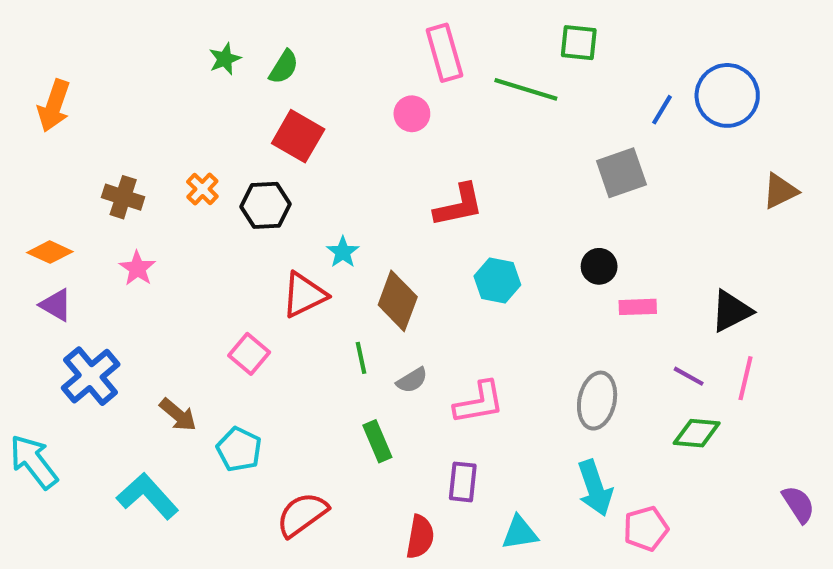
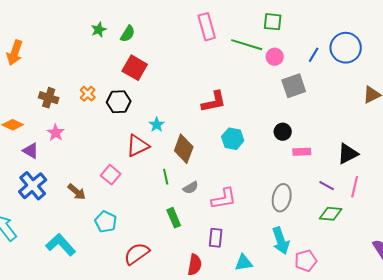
pink circle: (412, 114) -> (275, 57), moved
purple triangle: (56, 305) -> (31, 151), moved
brown arrow: (178, 415) -> (77, 192), moved

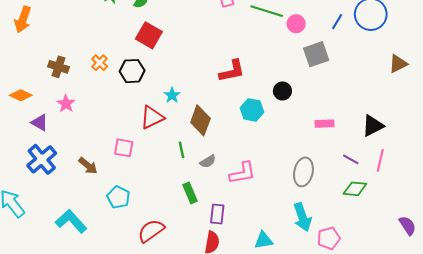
black circle: (283, 132) -> (282, 91), moved
pink square: (111, 175) -> (124, 148), turned -30
purple rectangle: (216, 238) -> (217, 214), moved

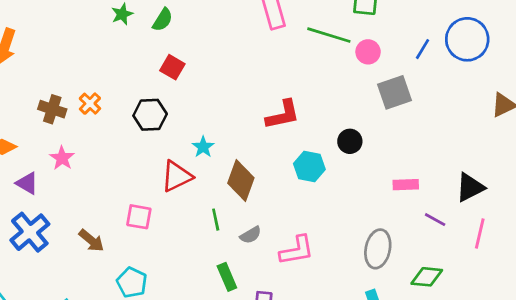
red square: (149, 35) -> (172, 67), size x0.7
orange cross: (100, 63) -> (90, 104), moved
purple line: (351, 159) -> (435, 220), moved
green diamond: (355, 189) -> (427, 277), moved

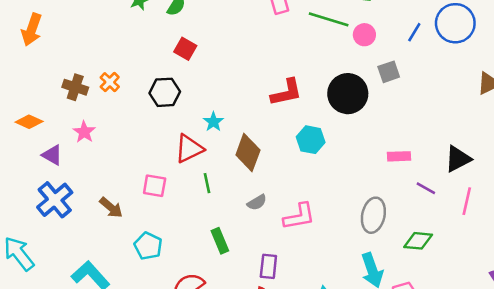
gray square: (395, 92) -> (389, 72), size x0.7
black circle: (350, 141) -> (348, 94), moved, size x1.8
green line: (216, 220) -> (207, 183), moved
green rectangle: (227, 277) -> (220, 241), moved

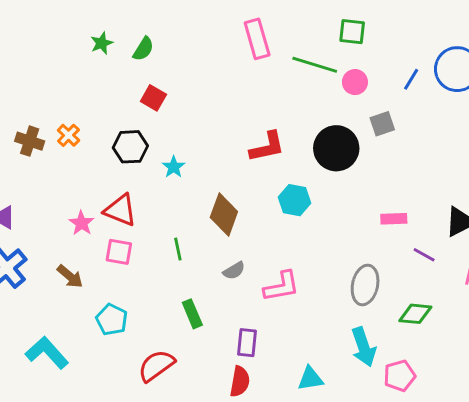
cyan star: (213, 122) -> (174, 167), moved
pink star: (84, 132) -> (81, 223), moved
red triangle: (189, 149) -> (120, 210), moved, turned 48

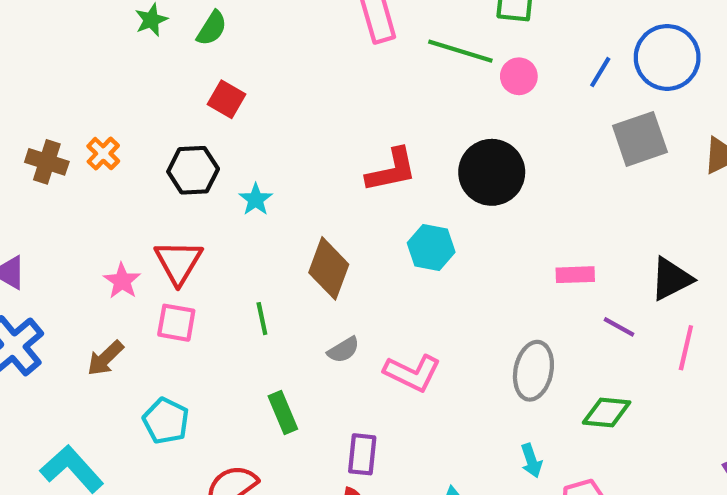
gray square: (382, 124) -> (640, 139), moved, size x1.5
red triangle: (120, 210) -> (178, 262), turned 39
brown arrow: (70, 276) -> (105, 358), turned 96
pink L-shape: (282, 286) -> (412, 373), turned 36
cyan arrow: (364, 347) -> (531, 461), size x0.6

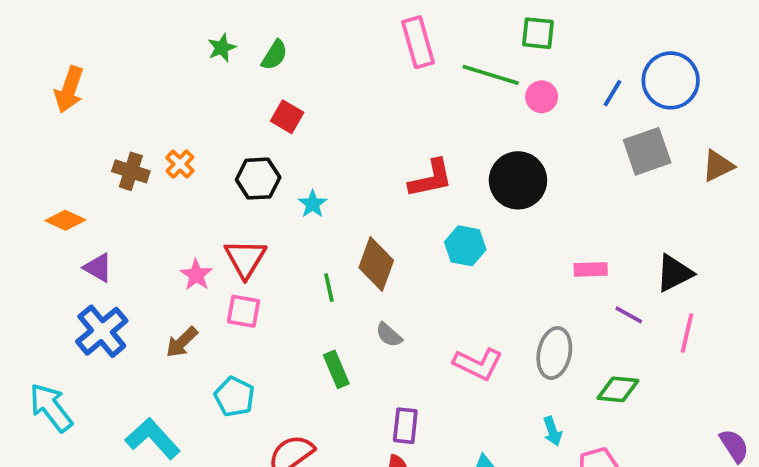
green line: (262, 319) -> (329, 288), moved
gray semicircle: (343, 350) -> (389, 335), turned 72
pink L-shape: (412, 373) -> (478, 364), moved
green rectangle: (283, 413) -> (336, 369), moved

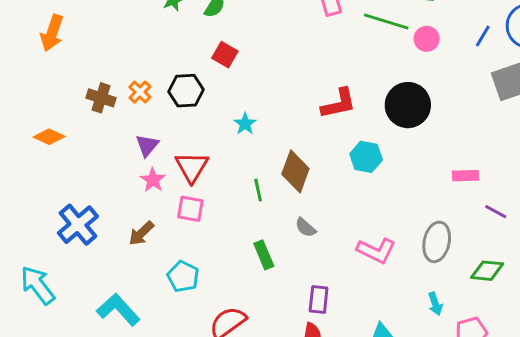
black hexagon: (258, 179) -> (186, 91), moved
purple triangle: (98, 268) -> (147, 145), moved, turned 40

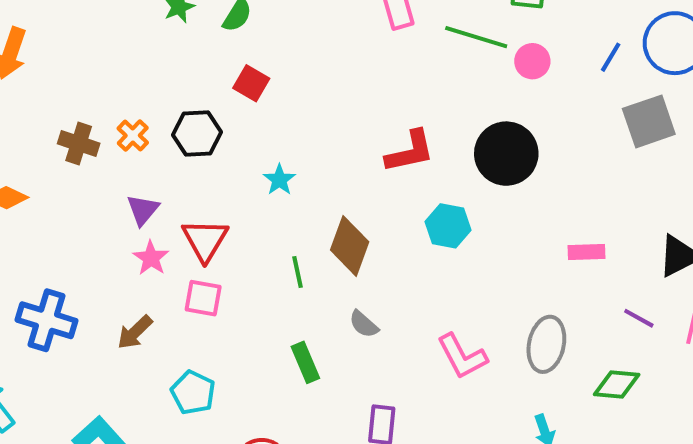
purple line: (496, 212) -> (639, 318), moved
blue cross: (78, 225) -> (46, 320), turned -33
pink L-shape: (376, 251) -> (462, 356), turned 36

